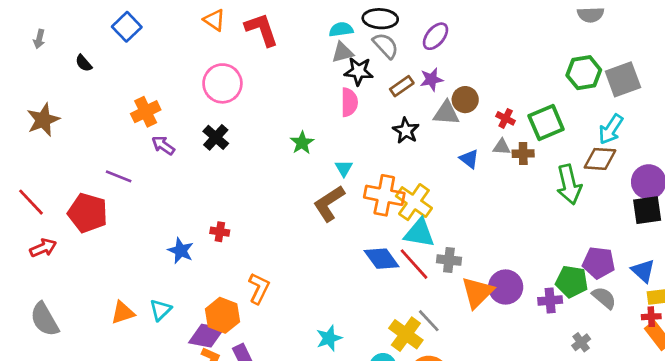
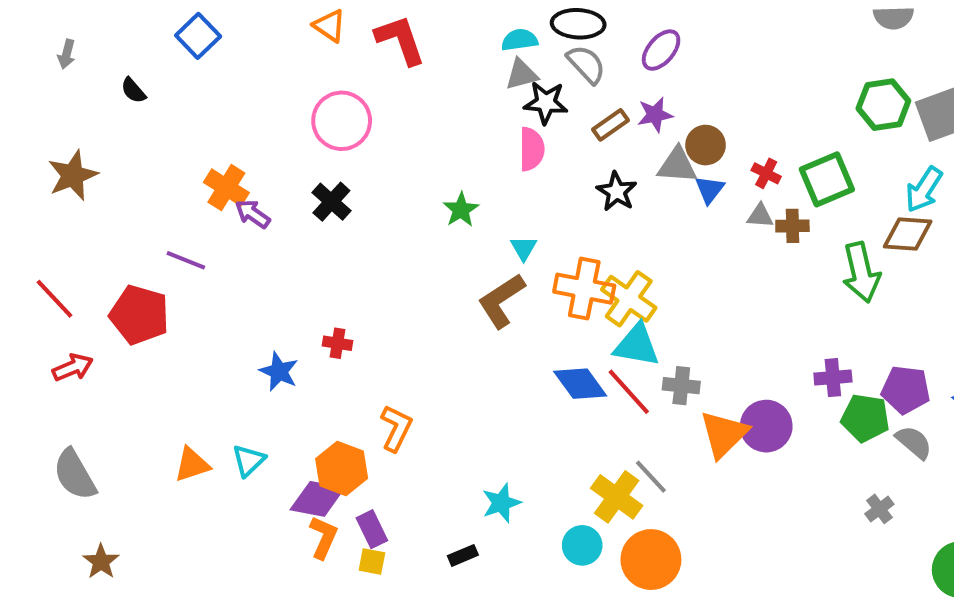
orange cross: (146, 112) -> (226, 188), moved, turned -32
blue triangle: (469, 159) -> (710, 190), moved, turned 30
purple cross: (550, 300) -> (833, 378), moved

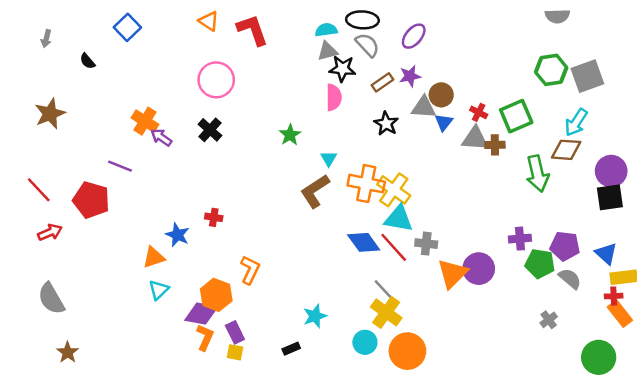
gray triangle: (760, 216) -> (475, 139), size x1.6
orange triangle: (192, 464) -> (154, 257), moved
gray line: (651, 477) -> (384, 290), moved

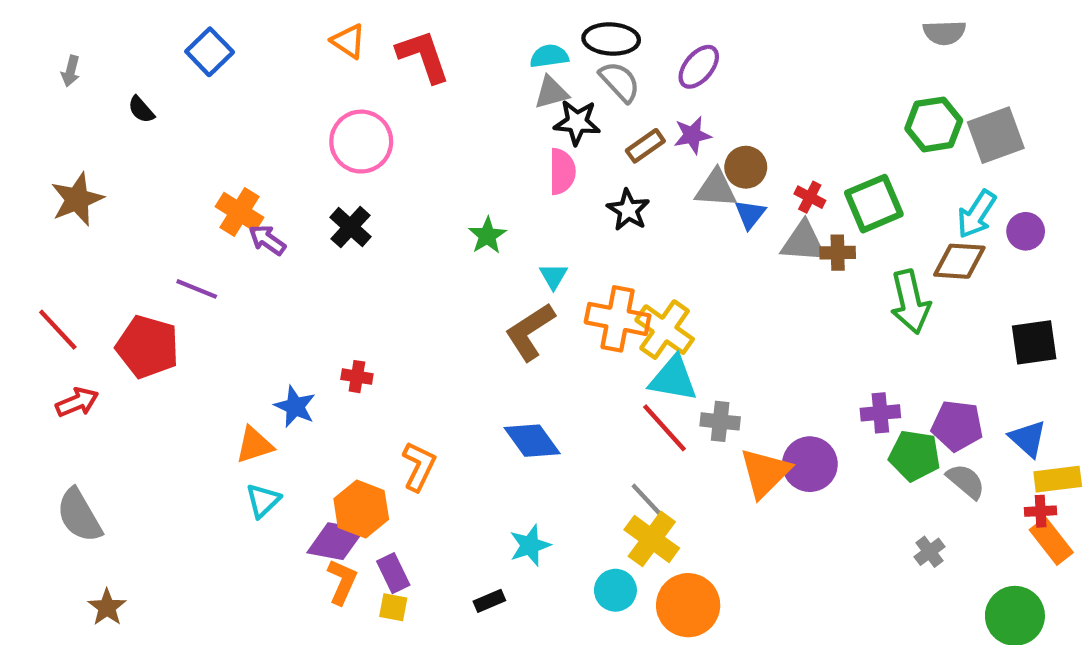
black star: (386, 124) -> (628, 210), moved
purple circle: (611, 171) -> (1026, 231), moved, size x0.7
blue diamond: (364, 242) -> (532, 441), moved

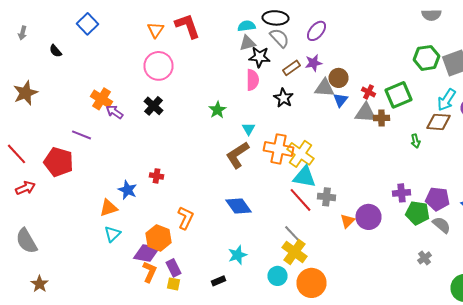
orange triangle: (348, 41) -> (156, 30), moved, turned 30
green arrow: (910, 302) -> (416, 141), size x0.5
orange triangle: (765, 473) -> (348, 221), size x0.6

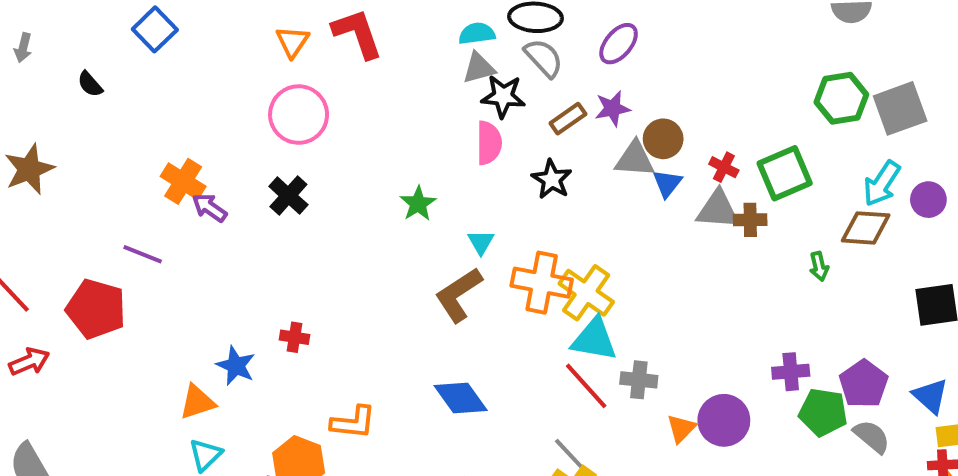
purple pentagon: (438, 199) -> (864, 384), turned 30
orange L-shape: (186, 218) -> (353, 422), turned 70

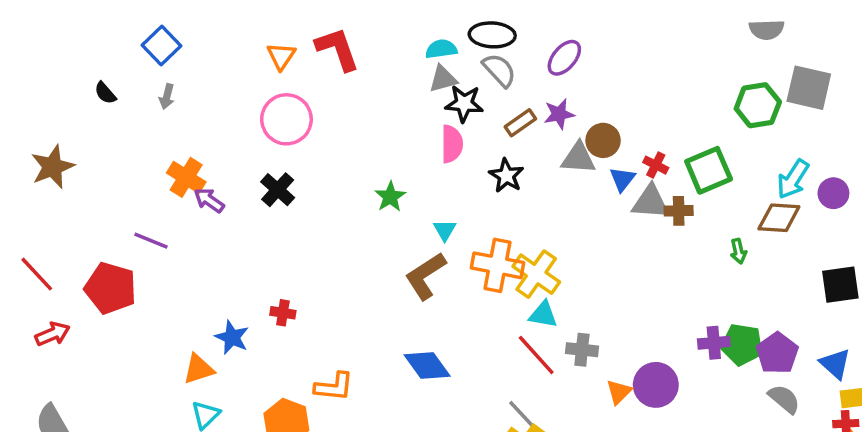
gray arrow: (23, 48) -> (167, 96), moved
gray square: (900, 108) -> (809, 88), moved, turned 33
blue triangle: (667, 183) -> (622, 179), moved
cyan triangle: (594, 339) -> (543, 315), size x0.7
green pentagon: (823, 412) -> (742, 344), moved

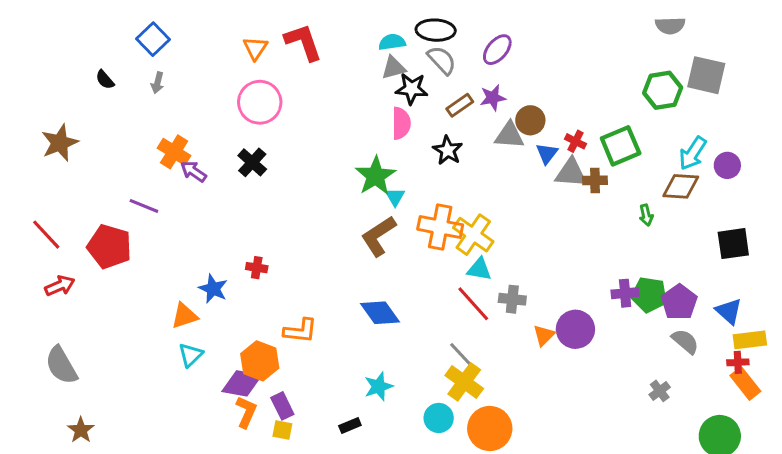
green star: (390, 197) -> (375, 176), moved, size x1.5

